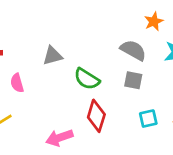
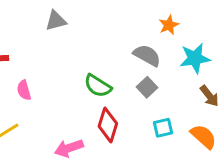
gray triangle: (53, 56) -> (56, 21), moved
gray square: (133, 80) -> (147, 87), turned 36

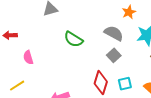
green semicircle: (98, 86) -> (73, 39), moved
red diamond: (108, 125) -> (101, 83), moved

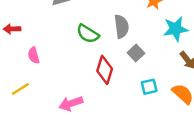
gray semicircle: (114, 33) -> (121, 27), moved, turned 54
red diamond: (101, 83) -> (105, 70), moved

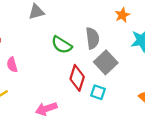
gray square: (136, 53) -> (106, 62), size x1.5
cyan square: (149, 87) -> (98, 92), moved, turned 32

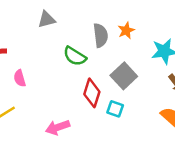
orange star: (122, 15) -> (126, 30), moved
gray semicircle: (93, 38) -> (100, 35), moved

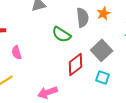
red diamond: (92, 93) -> (76, 64), turned 35
cyan square: (115, 109) -> (103, 77), moved

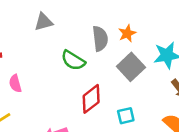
gray square: (102, 50) -> (131, 67), moved
cyan square: (103, 77) -> (126, 116), turned -32

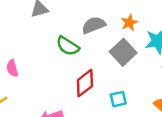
orange star: (127, 33) -> (129, 23), moved
gray semicircle: (100, 39) -> (94, 25), turned -105

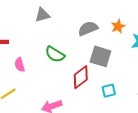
green semicircle: (68, 46) -> (55, 54), moved
gray square: (123, 52) -> (100, 56), moved, turned -30

